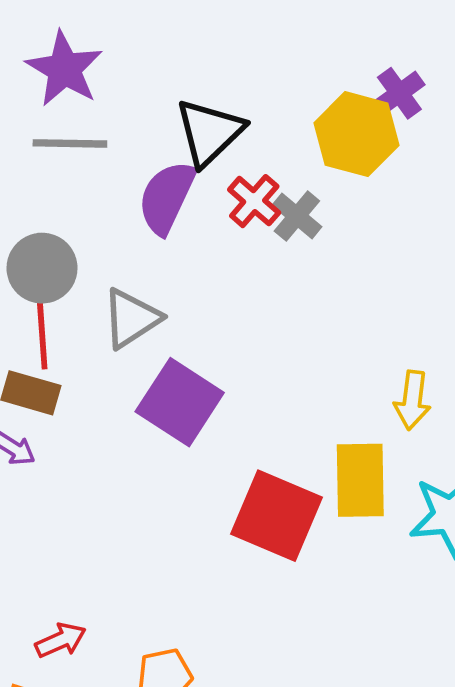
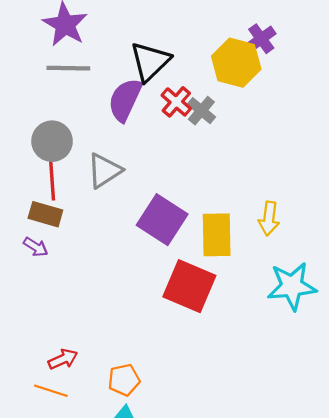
purple square: (180, 402) -> (162, 220), moved
yellow rectangle: (360, 480) -> (217, 235), moved

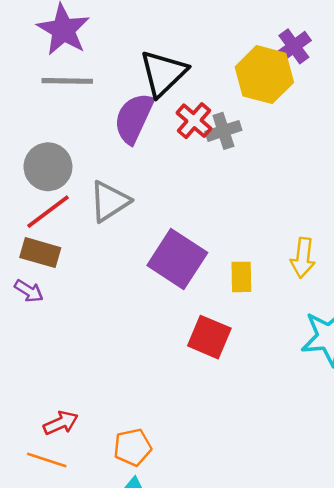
gray cross: (201, 111) -> (223, 131), turned 32
red line: (52, 179) -> (48, 212), turned 57
yellow rectangle: (217, 235) -> (241, 277), size x0.6
red square: (189, 286) -> (209, 337), size x0.7

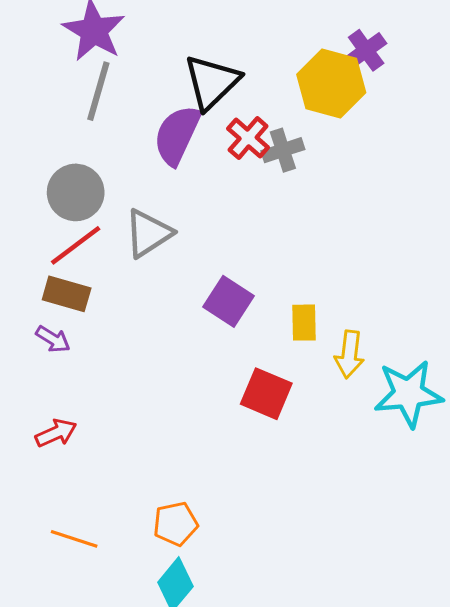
gray line: (67, 81) -> (98, 91), turned -75
yellow arrow: (303, 258) -> (349, 354), moved
purple square: (177, 259) -> (228, 301), size x0.7
red arrow: (61, 423) -> (56, 433), moved

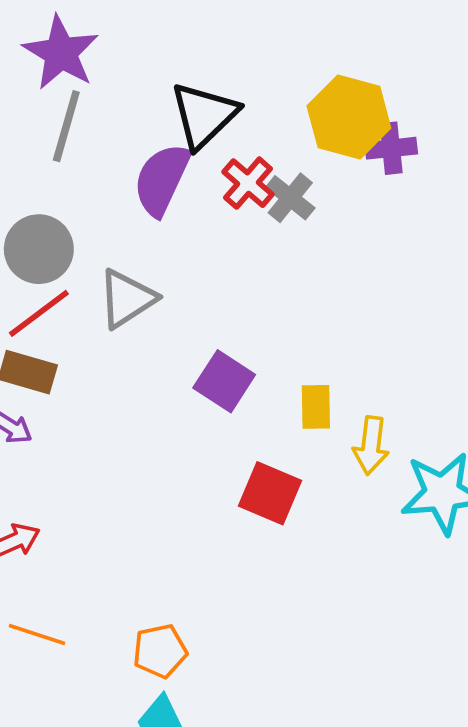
purple cross: (366, 50) -> (391, 148), moved, turned 30
gray cross: (283, 150) -> (290, 198), turned -33
orange line: (74, 539) -> (37, 634), moved

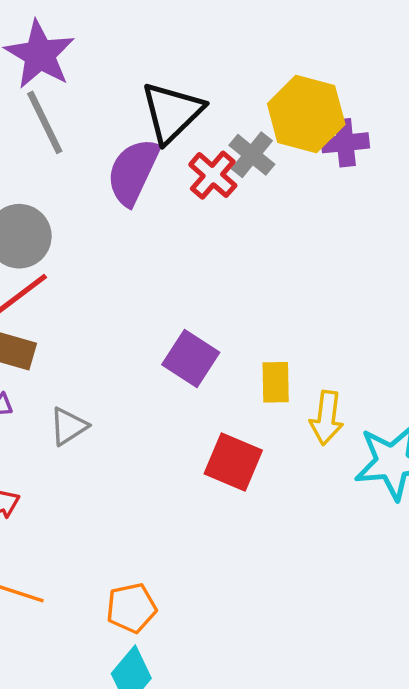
gray line: (66, 126) -> (45, 122), turned -42
gray cross: (290, 198) -> (252, 155), moved
gray triangle: (127, 299) -> (69, 426), moved, size x0.7

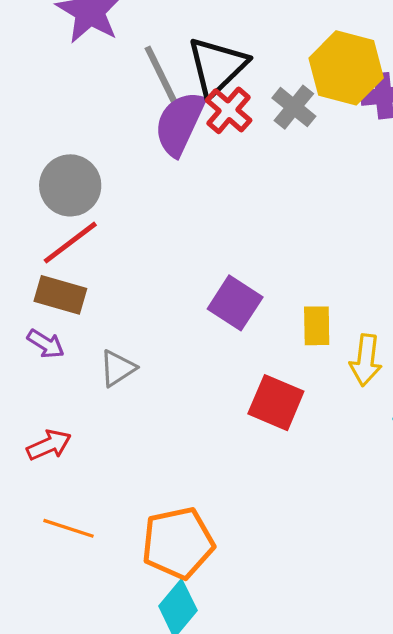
gray line: (45, 122) -> (162, 76), moved
red cross: (213, 175) -> (229, 110), moved
orange pentagon: (131, 608) -> (178, 543), size x1.5

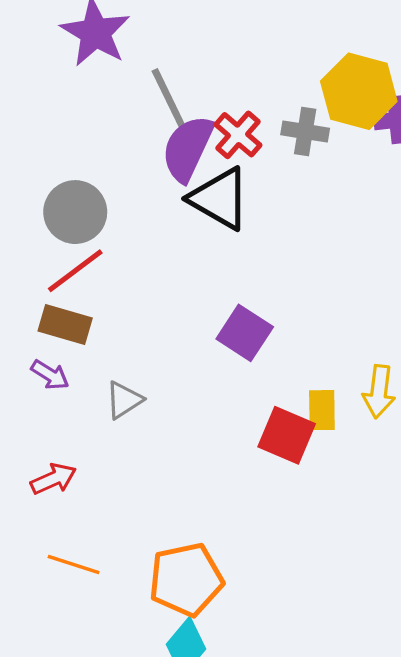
black triangle: (217, 66) -> (220, 199), moved, turned -46
gray cross: (294, 107) -> (305, 132), turned -30
yellow rectangle: (317, 326) -> (322, 410), moved

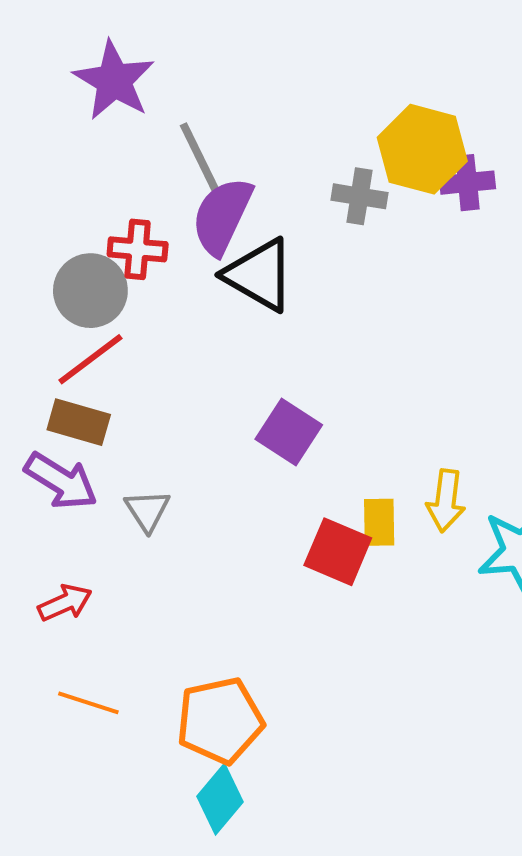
red cross: (238, 135) -> (138, 249), moved, turned -36
purple arrow: (50, 375) -> (61, 481), size x1.6
gray triangle: (124, 400) -> (147, 510), turned -30

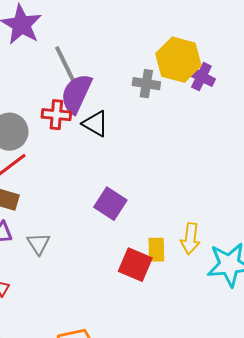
purple cross: (467, 183) -> (201, 77), turned 32
red cross: (138, 249) -> (56, 115), moved
black triangle: (259, 275) -> (95, 124), size x0.7

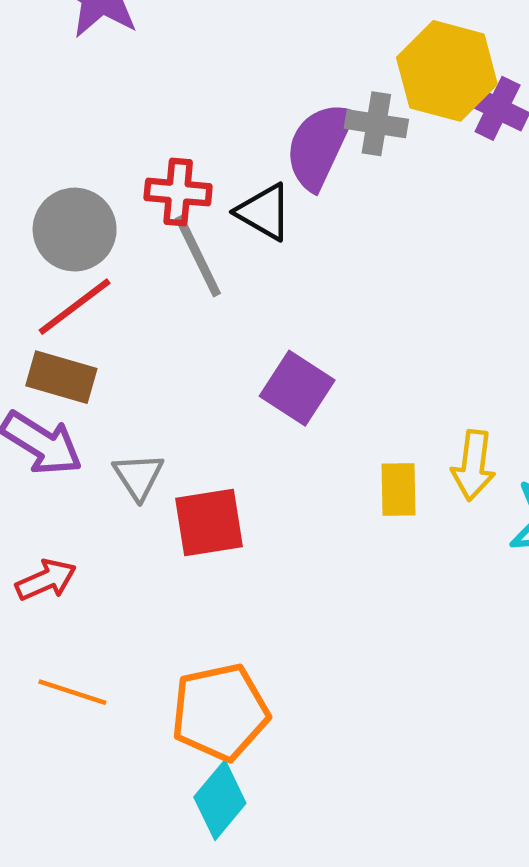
gray line: (65, 65) -> (198, 256), moved
purple semicircle: (76, 94) -> (319, 146), moved
red square: (135, 265) -> (209, 523), moved, turned -32

